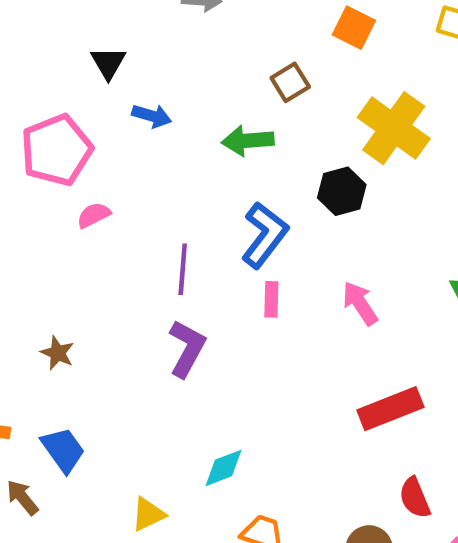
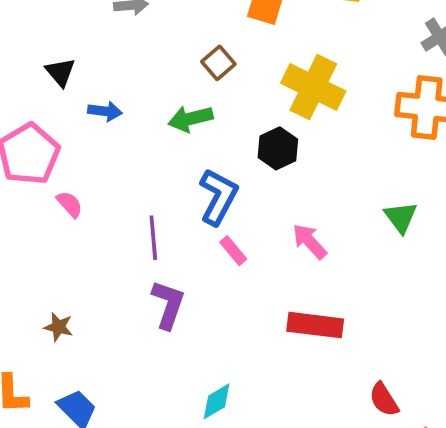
pink semicircle: (94, 215) -> (70, 204), turned 84
pink rectangle: (271, 299) -> (233, 251), turned -32
red rectangle: (390, 409) -> (315, 325), moved, turned 38

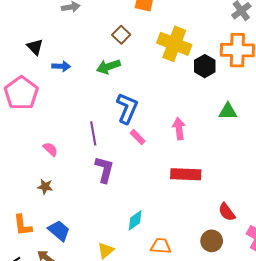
black hexagon: (278, 148) -> (205, 66), moved
pink semicircle: (70, 204) -> (50, 149), moved
green triangle: (401, 217) -> (228, 111), turned -48
pink arrow: (310, 241) -> (179, 129), turned 40

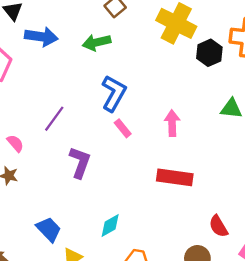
blue arrow: (61, 66) -> (41, 37), size x1.5
purple line: (93, 133) -> (54, 119), moved, turned 40
pink semicircle: (50, 149) -> (15, 143), moved
blue trapezoid: (59, 231) -> (49, 229), moved

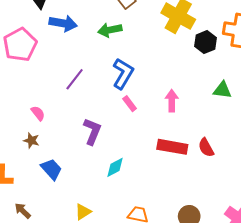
purple line: (54, 119) -> (75, 79), moved
cyan diamond: (110, 226) -> (115, 167), moved
red semicircle: (218, 226) -> (206, 148), moved
blue trapezoid: (49, 229) -> (51, 169), moved

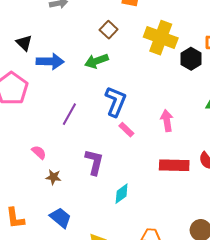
brown star: (31, 140) -> (53, 177), moved
blue trapezoid: (51, 169) -> (60, 218), moved

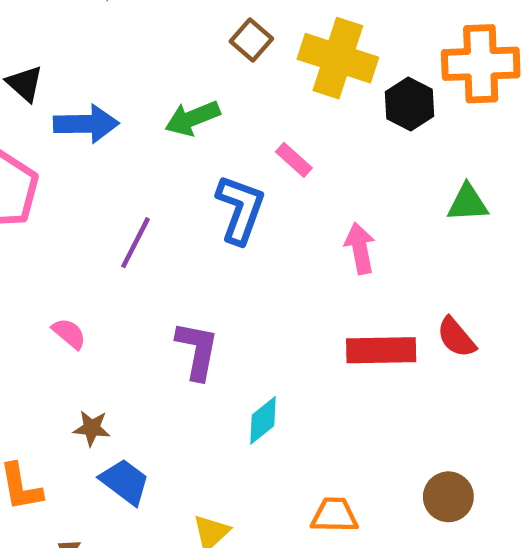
brown square: (109, 30) -> (251, 40), moved
pink rectangle: (126, 130) -> (294, 160), moved
brown star: (53, 177) -> (92, 428), moved

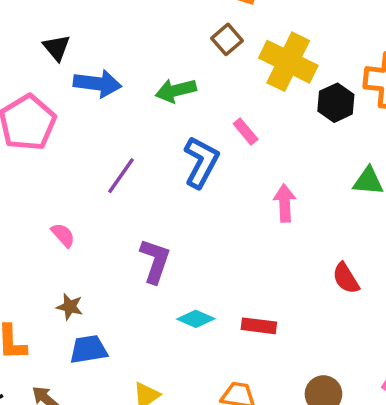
red rectangle: (381, 350) -> (259, 326), moved, size x0.7
cyan diamond: (263, 420) -> (196, 319), turned 54
blue trapezoid: (125, 482) -> (88, 349), turned -54

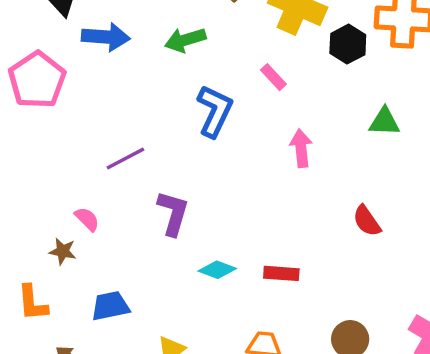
pink rectangle: (246, 131) -> (273, 77), moved
purple line: (121, 176) -> (125, 158), moved, turned 30
pink semicircle: (63, 235) -> (87, 219), moved
brown star: (70, 307) -> (63, 251), moved

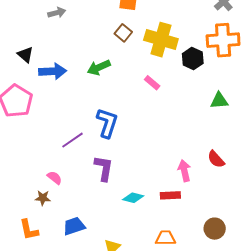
blue L-shape: (215, 111) -> (107, 123), moved
pink arrow: (301, 148) -> (184, 171), moved

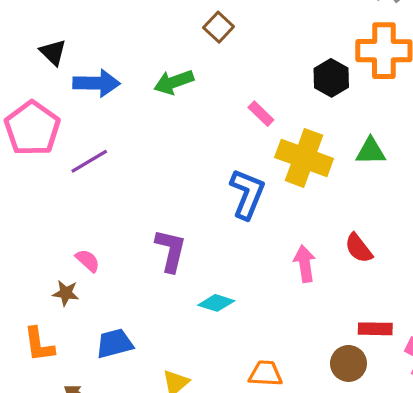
yellow cross: (161, 40) -> (304, 158), moved
blue L-shape: (107, 123) -> (247, 194), moved
purple line: (72, 140) -> (89, 161), moved
red rectangle: (170, 195) -> (375, 329), moved

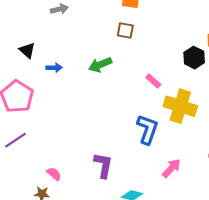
brown square: (219, 27) -> (125, 31), turned -30
blue arrow: (97, 83) -> (54, 68), size x0.6
purple line: (89, 161) -> (16, 140), moved
pink arrow: (305, 264) -> (171, 168), moved, turned 55

